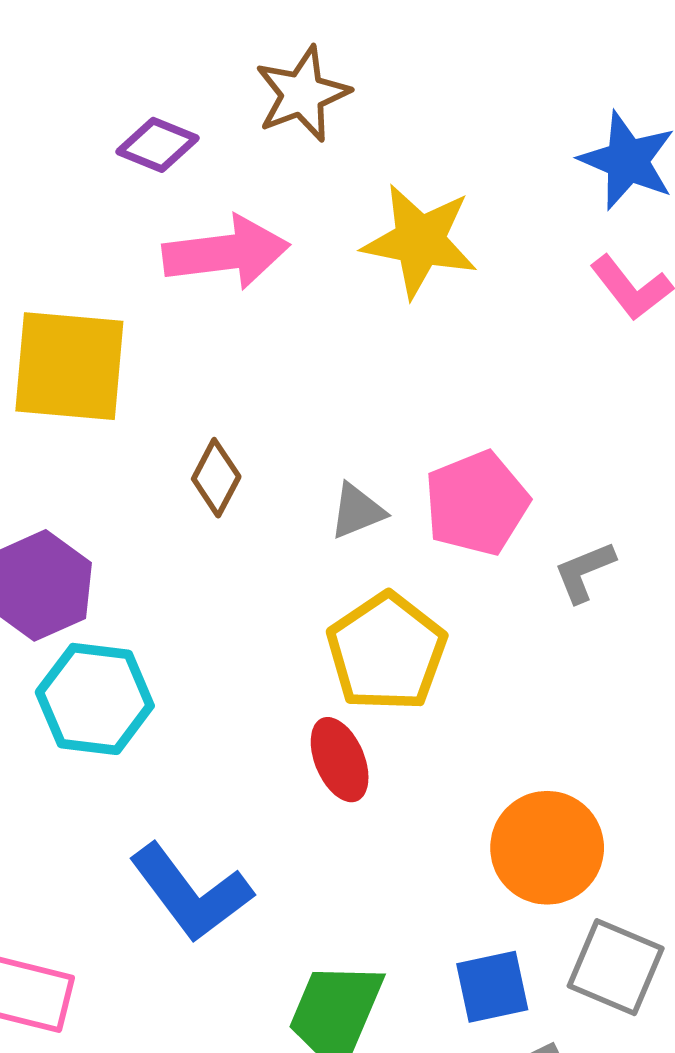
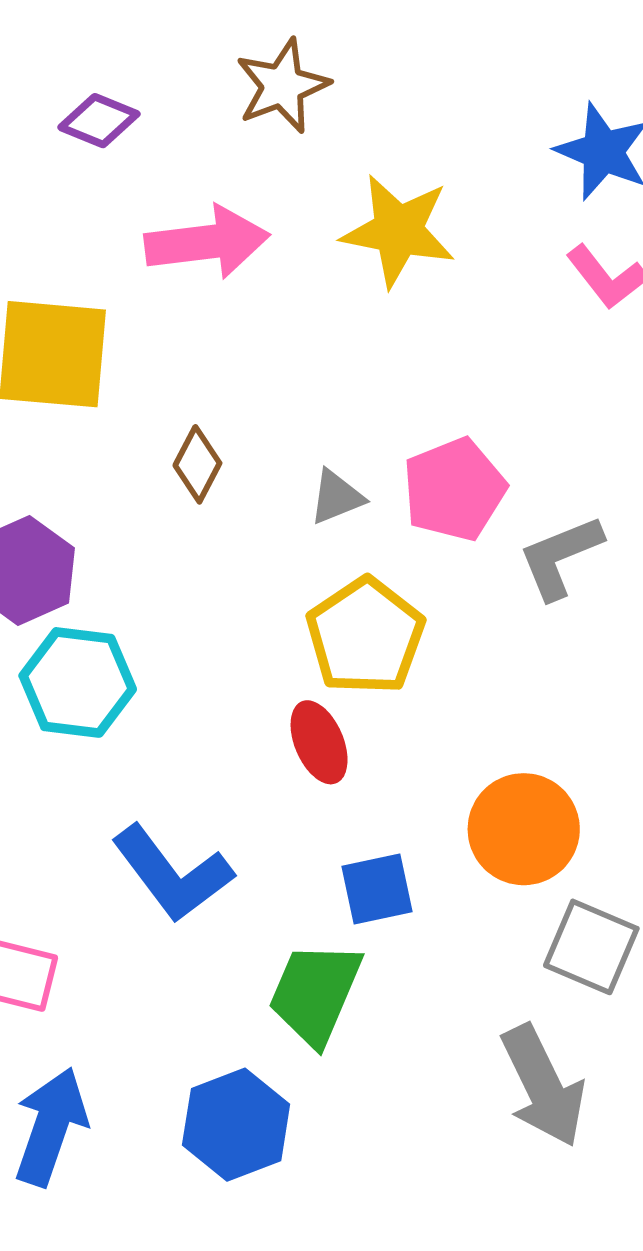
purple diamond: (157, 145) -> (99, 121), moved
gray L-shape: (584, 572) -> (560, 557), size x1.4
blue square: (492, 987) -> (377, 889), moved

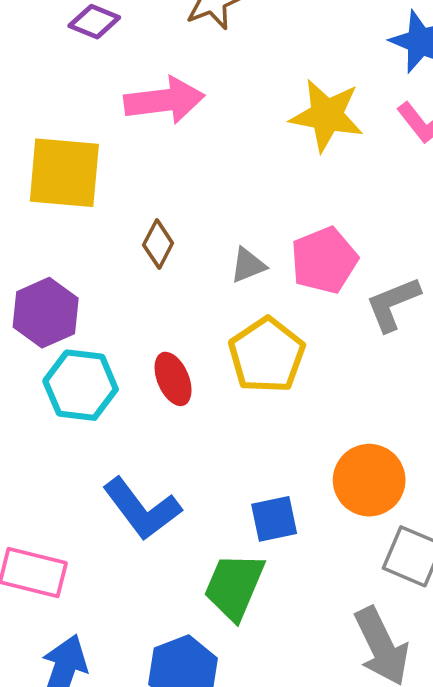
yellow star: (398, 231) -> (327, 115), moved
red ellipse: (319, 742) -> (173, 379), moved

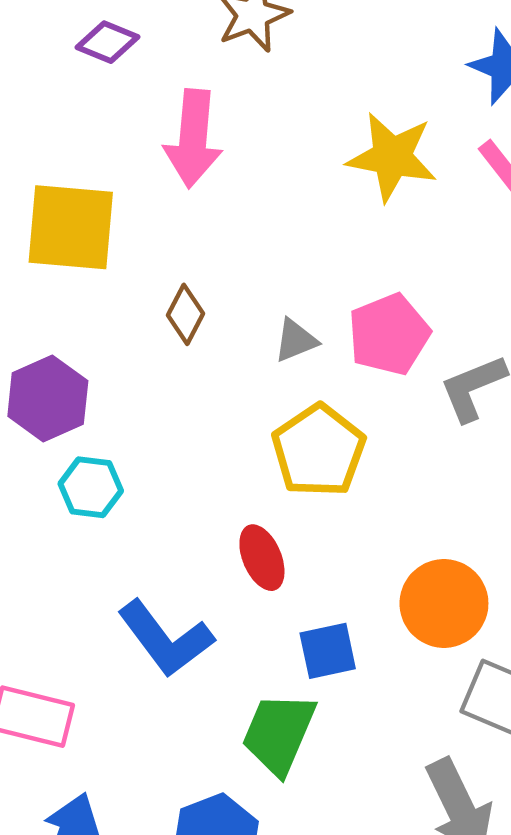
pink arrow: (164, 100) -> (193, 139), turned 102
red ellipse: (173, 379) -> (262, 558), moved
cyan hexagon: (81, 385) -> (91, 487), size x0.7

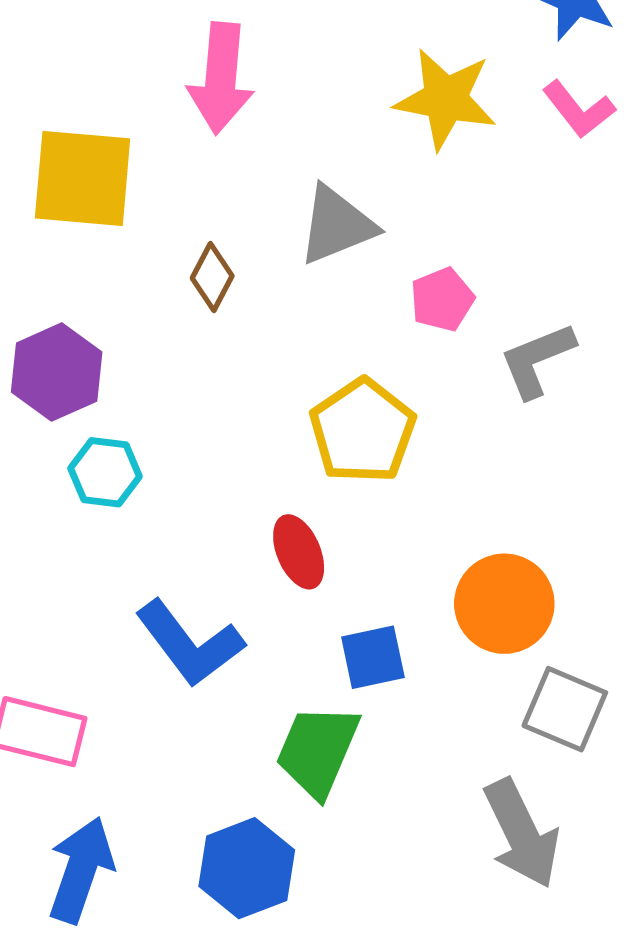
pink pentagon: (389, 334) -> (442, 299), size x0.7
gray triangle: (296, 340) -> (337, 225), moved, size x1.6

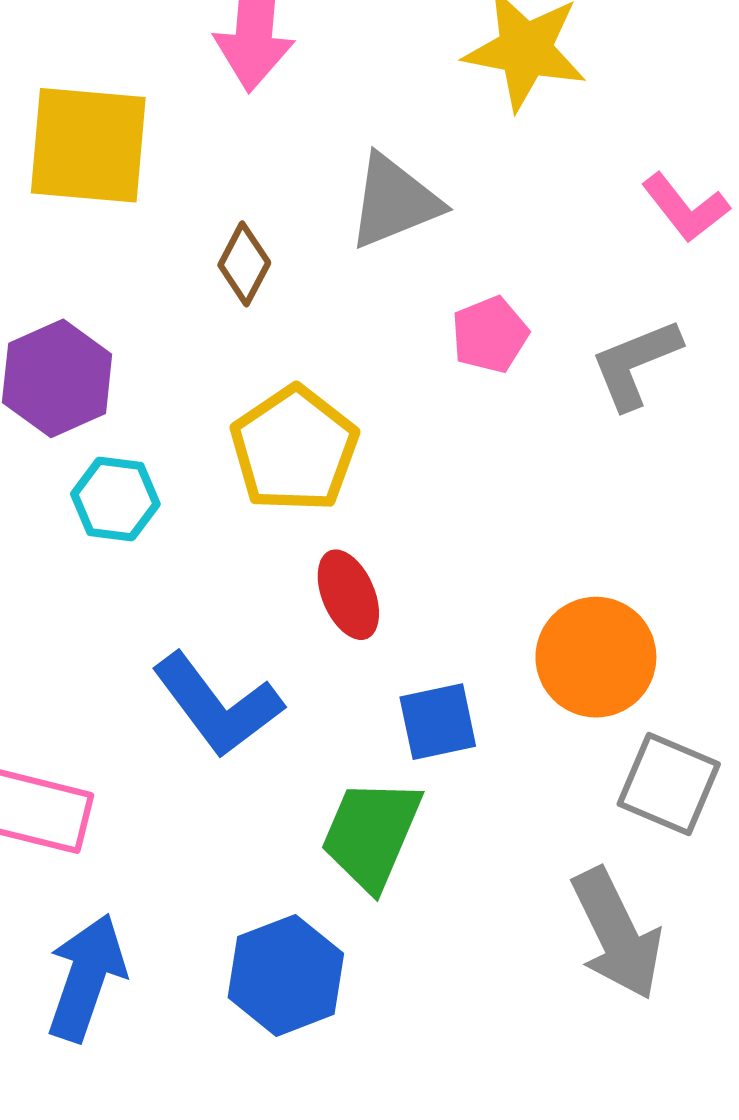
pink L-shape: (579, 109) -> (685, 208), moved
pink pentagon: (442, 299) -> (490, 335), moved
yellow pentagon: (363, 431) -> (294, 449), moved

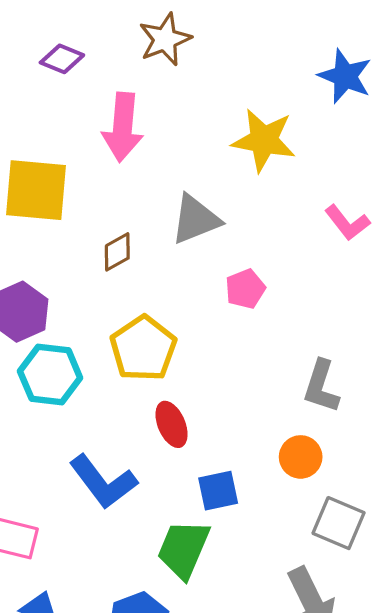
brown diamond: (244, 264) -> (117, 252), turned 33
gray L-shape: (635, 364) -> (321, 386), moved, turned -50
cyan hexagon: (115, 499) -> (50, 374), size x1.4
orange circle: (596, 657) -> (301, 457), size x0.7

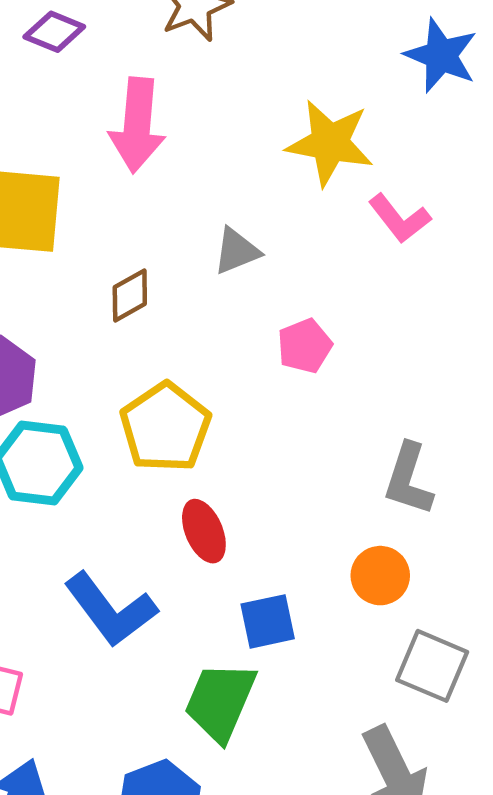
gray triangle: (195, 219) -> (237, 251), size x0.7
pink L-shape: (347, 223) -> (400, 218), moved

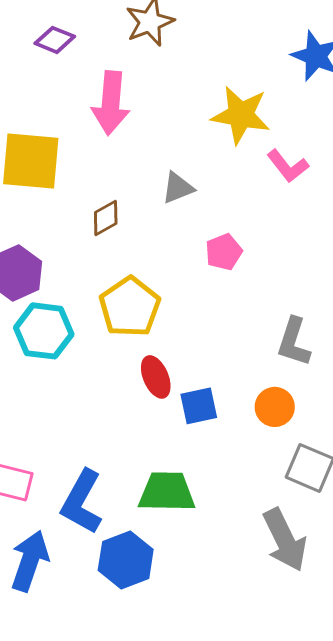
blue L-shape: (111, 610) -> (82, 502), moved, turned 66
blue square: (268, 621) -> (199, 406), moved
green trapezoid: (220, 702) -> (167, 492), turned 68

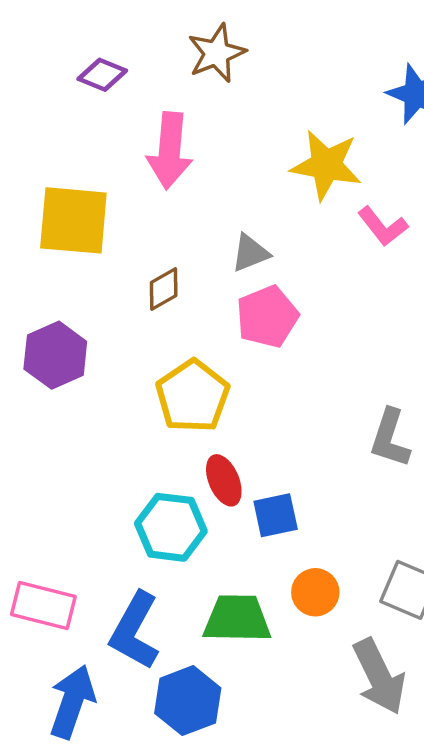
pink pentagon: (224, 252) -> (267, 317), moved, size x1.4
cyan hexagon: (44, 331) -> (171, 527), moved
orange circle: (275, 407) -> (315, 592), moved

